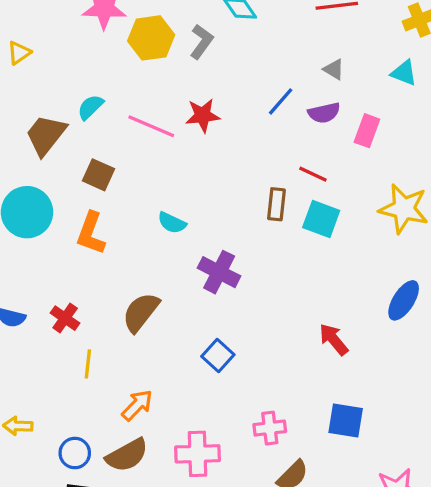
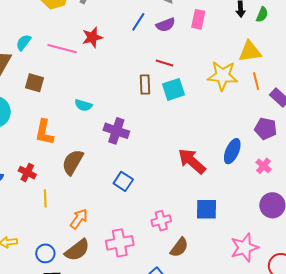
pink rectangle: (367, 131) -> (198, 19), moved
cyan square: (321, 219) -> (173, 89), turned -30
orange L-shape: (91, 233) -> (44, 132), moved
blue ellipse: (404, 300) -> (232, 151), moved
red arrow: (334, 339) -> (192, 161), size x1.4

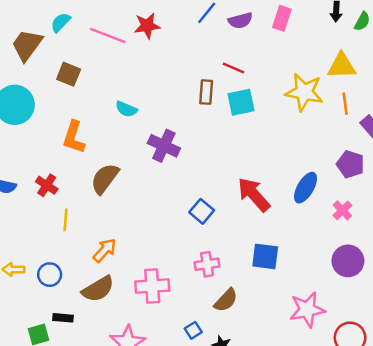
blue square: (123, 181) -> (202, 211), moved
blue circle: (45, 253) -> (50, 275), moved

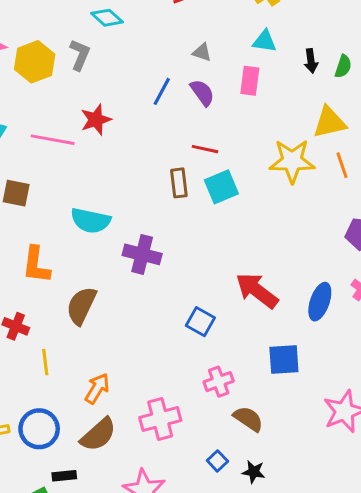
purple semicircle: (240, 20) -> (202, 93), turned -100
cyan semicircle: (126, 109) -> (91, 221), size x1.5
blue ellipse: (306, 188) -> (320, 302), moved
blue circle: (50, 275) -> (39, 429), size x1.4
brown semicircle: (226, 300) -> (248, 419), turned -88

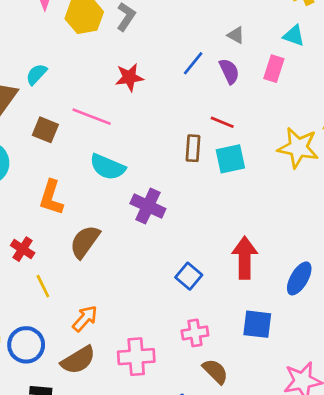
pink line: (53, 140) -> (92, 117), moved
red arrow: (257, 290) -> (245, 258), turned 42
yellow line: (45, 362) -> (43, 286), turned -30

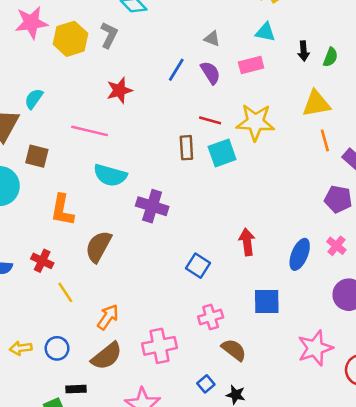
pink rectangle: (274, 69) -> (251, 65), turned 65
brown square: (45, 130) -> (37, 156), moved
yellow star: (298, 148) -> (255, 122), moved
red arrow: (245, 258) -> (247, 242), size x0.7
blue circle: (26, 345) -> (57, 348), size x0.7

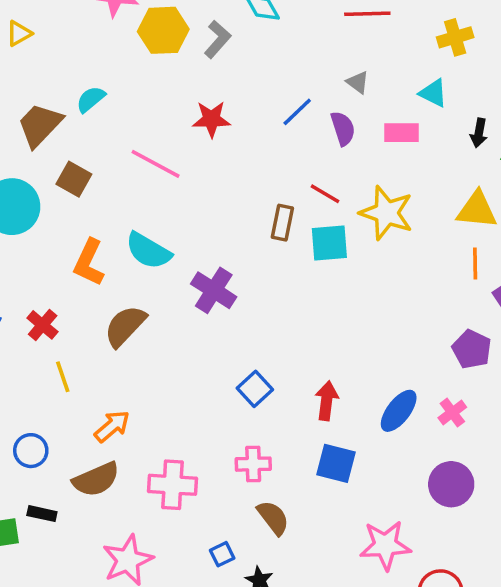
cyan semicircle: (110, 175) -> (148, 251), moved
red arrow: (247, 242) -> (327, 401), moved

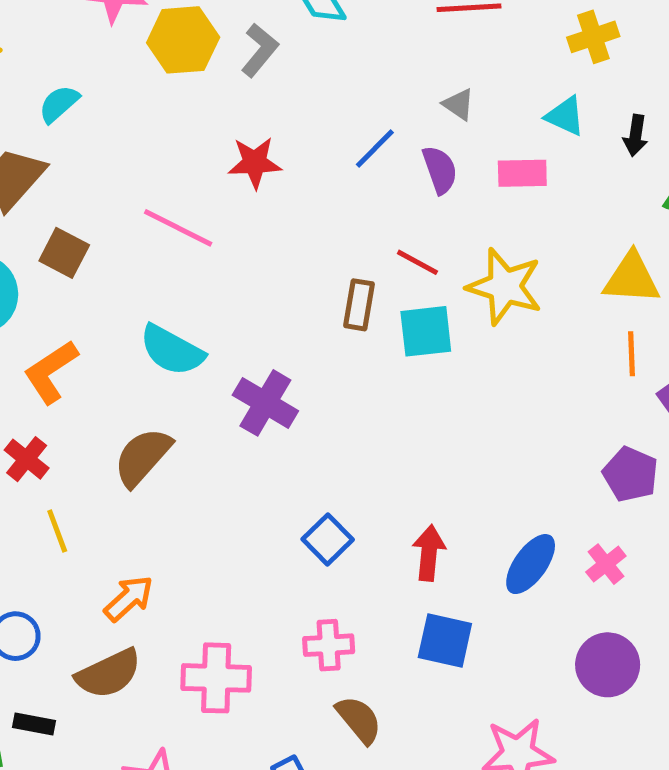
cyan semicircle: (91, 99) -> (59, 104), moved
black arrow: (479, 133) -> (635, 136), moved
orange L-shape: (89, 262) -> (51, 372), moved, turned 33

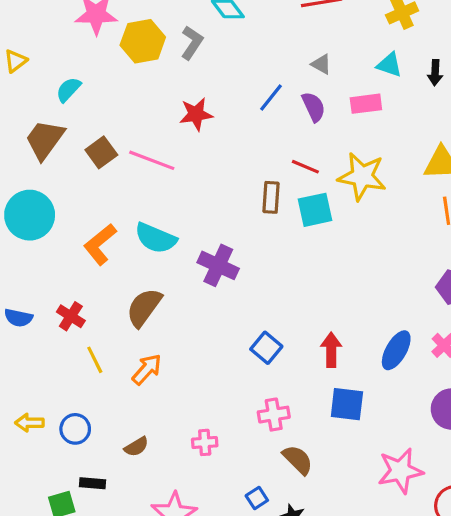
brown square: (64, 253) -> (101, 152), moved, turned 32
orange L-shape: (51, 372) -> (100, 244), moved
orange arrow: (129, 598) -> (147, 369), moved
brown semicircle: (109, 674) -> (136, 447), size x0.6
pink cross: (216, 678) -> (205, 442), size x0.6

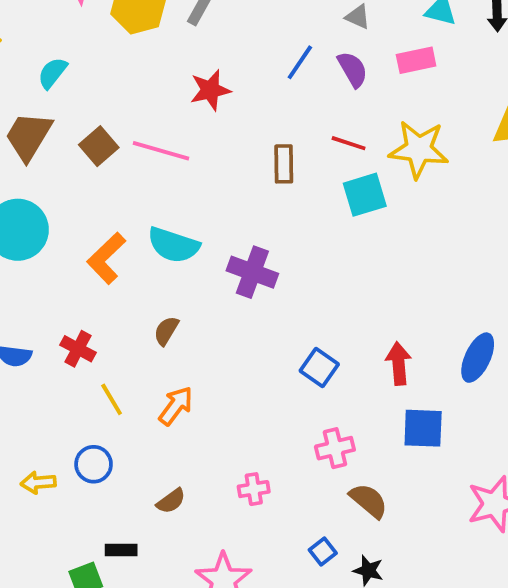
brown rectangle: (271, 197) -> (284, 164), moved
brown semicircle: (144, 307) -> (166, 331), size x0.6
blue circle: (75, 429) -> (94, 464), moved

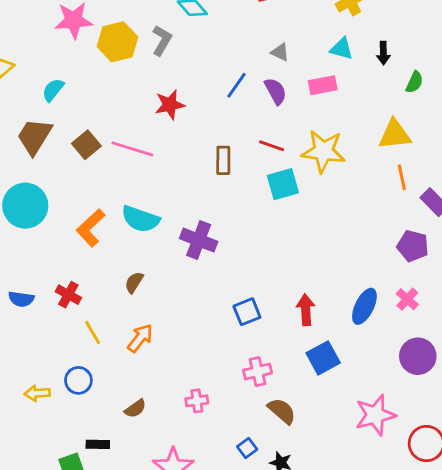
blue square: (319, 368) -> (247, 312), turned 32
blue square: (423, 428) -> (323, 358), turned -32

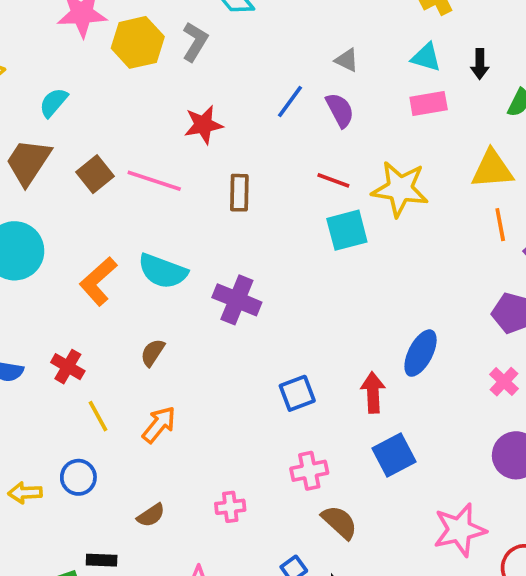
pink rectangle: (323, 85) -> (429, 104), moved
brown rectangle: (223, 160) -> (239, 193), moved
blue ellipse: (364, 306) -> (421, 353), moved

